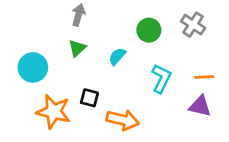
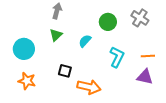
orange star: (54, 112) -> (27, 81), moved, size x0.7

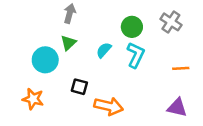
cyan circle: (24, 49) -> (45, 60), moved
cyan L-shape: (117, 57) -> (136, 55), moved
purple triangle: (145, 77) -> (177, 107), moved

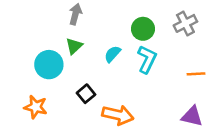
gray cross: (171, 22) -> (185, 23), turned 30
black square: (79, 87) -> (86, 94), turned 35

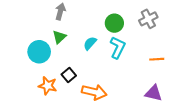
orange star: (36, 107) -> (48, 86), moved

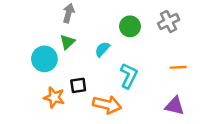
cyan L-shape: (118, 48) -> (129, 76), moved
black square: (69, 75) -> (78, 85), turned 32

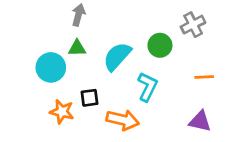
green circle: (130, 26) -> (160, 45), moved
green triangle: (67, 42) -> (77, 48), turned 42
cyan semicircle: (102, 49) -> (117, 56), size x1.6

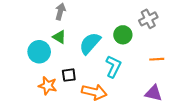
green triangle: (77, 48) -> (59, 37), turned 32

